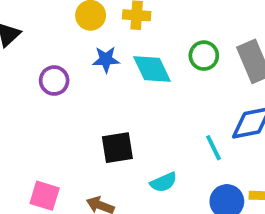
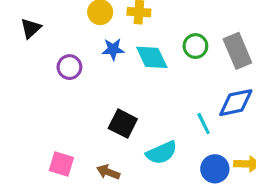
black square: (117, 148) -> (123, 124), turned 36
cyan semicircle: (164, 182) -> (162, 153), size x1.4

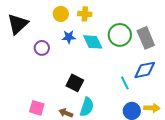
black triangle: (31, 28) -> (18, 24), size x1.6
green circle: (195, 46) -> (120, 35), size x1.5
cyan semicircle: (162, 153) -> (87, 107), moved, turned -48

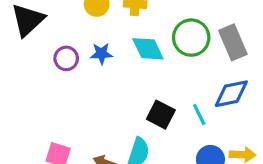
blue star: (69, 37) -> (101, 54), moved
black square: (75, 83) -> (161, 115), moved

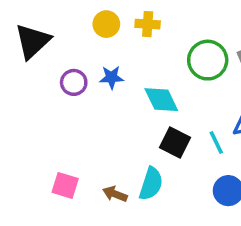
cyan diamond: (148, 49) -> (161, 100), moved

